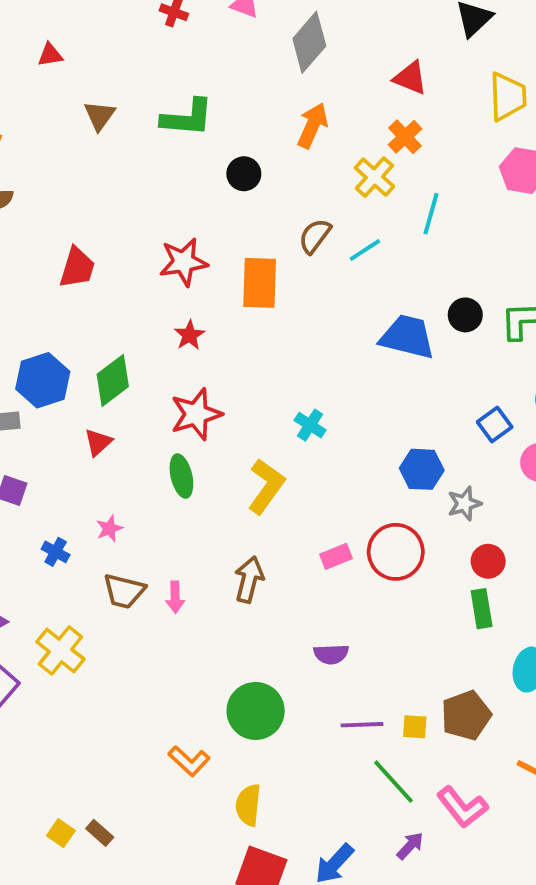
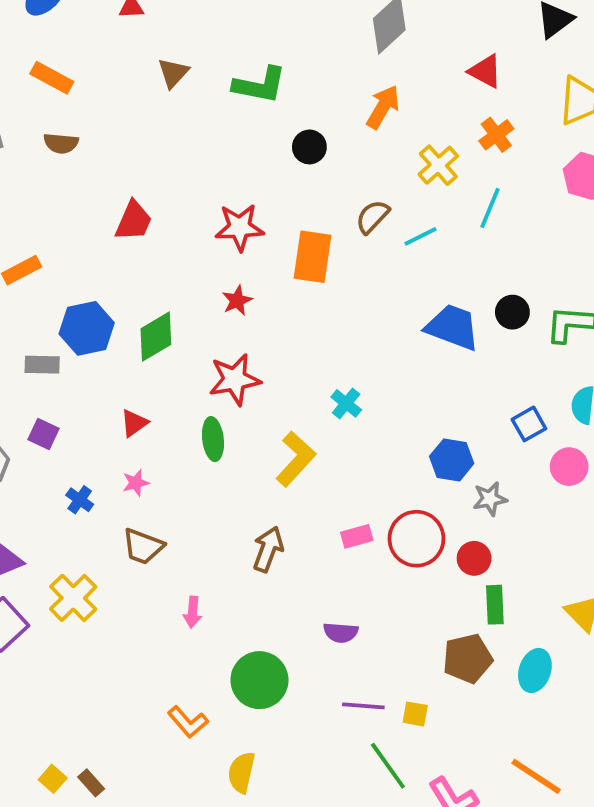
orange cross: (405, 137) -> (496, 135), moved
red triangle: (98, 442) -> (134, 423), moved
red circle: (488, 561) -> (474, 558), moved
pink arrow: (175, 597) -> (193, 612), moved
brown pentagon: (466, 715) -> (468, 658), moved

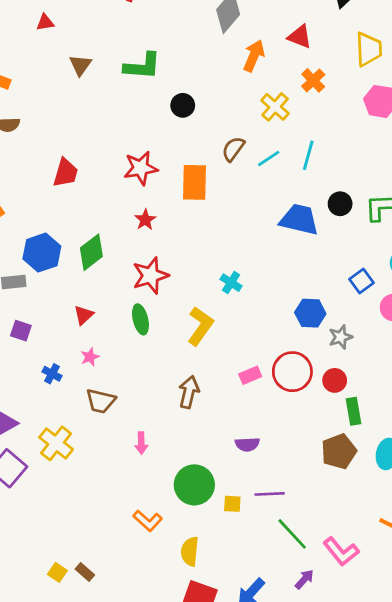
orange arrow: (383, 107) -> (254, 56), moved
cyan line: (490, 208) -> (308, 155), moved
yellow square: (415, 714) -> (232, 504), moved

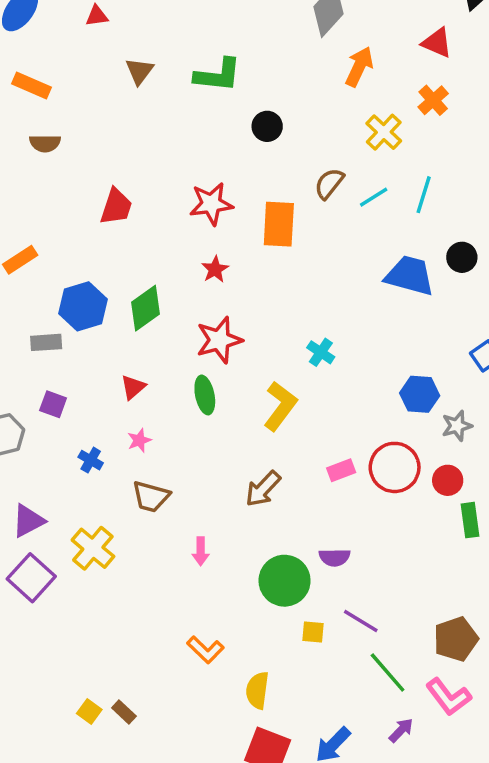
red triangle: (300, 37) -> (437, 43), moved
brown arrow: (189, 392) -> (263, 489), turned -152
brown pentagon: (339, 451) -> (456, 639), moved
green circle: (194, 485) -> (285, 581), moved
purple line: (270, 494) -> (361, 621), turned 32

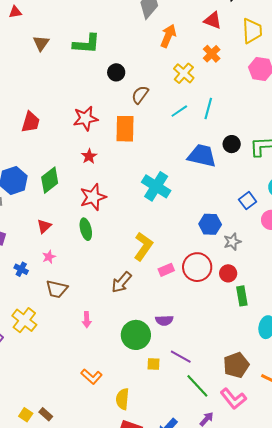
brown semicircle: (329, 184) -> (140, 95), moved
cyan cross: (321, 352) -> (156, 186), moved, size x1.8
yellow L-shape: (280, 406) -> (143, 246), moved

